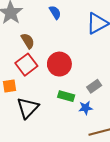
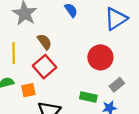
red circle: (59, 64) -> (100, 57), moved

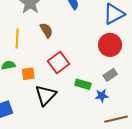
red circle: (100, 57) -> (110, 45), moved
red square: (45, 67) -> (59, 63), moved

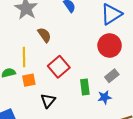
yellow line: (17, 38) -> (24, 57), moved
green rectangle: (83, 84) -> (85, 87), turned 70
black triangle: (46, 95) -> (48, 101), size x0.7

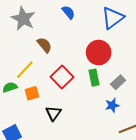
red circle: (110, 45) -> (99, 53), moved
yellow line: (24, 57) -> (25, 70), turned 48
green rectangle: (85, 87) -> (94, 78), moved

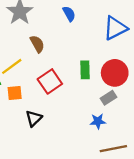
red circle: (99, 53) -> (115, 73), moved
green rectangle: (94, 78) -> (85, 70), moved

